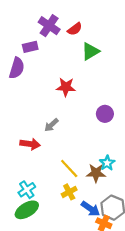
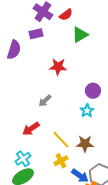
purple rectangle: (30, 47) -> (36, 34), moved
red arrow: (30, 144) -> (31, 129), moved, turned 138
cyan star: (107, 163) -> (87, 111), moved

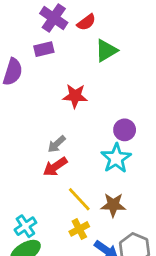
cyan star: (87, 111) -> (116, 158), size x1.5
red arrow: (31, 129) -> (55, 167), moved

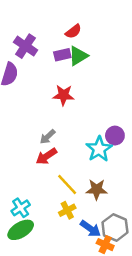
purple cross: (54, 18) -> (26, 46), moved
purple rectangle: (44, 49) -> (62, 55), moved
green triangle: (106, 51) -> (78, 56), moved
purple circle: (125, 130) -> (115, 136), moved

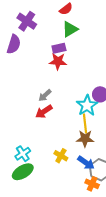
purple rectangle: (62, 55) -> (59, 48), moved
yellow line: (67, 185) -> (85, 124), moved, turned 36
yellow cross: (67, 210) -> (61, 156), turned -32
blue arrow: (90, 229) -> (86, 163), moved

